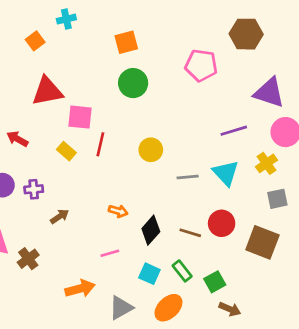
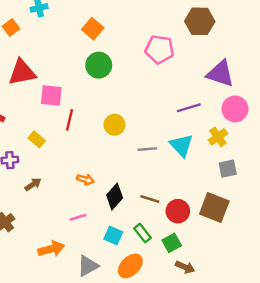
orange square: (126, 42) -> (93, 29), turned -35
yellow rectangle: (66, 151) -> (37, 139), moved
red circle: (222, 223) -> (178, 211), moved

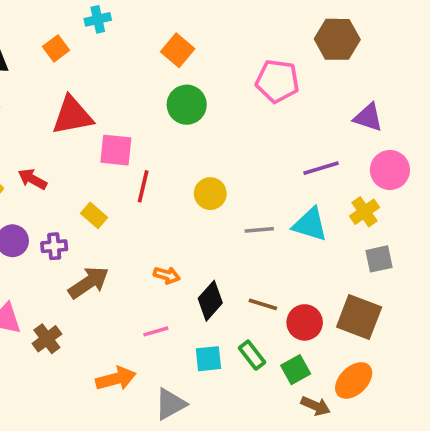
purple triangle: (220, 74) -> (368, 117), size x0.7
cyan triangle: (181, 145) -> (310, 224), turned -30
brown arrow: (33, 184) -> (89, 282), size x1.6
cyan square: (113, 236) -> (208, 359), turned -30
orange ellipse: (130, 266) -> (354, 380), moved

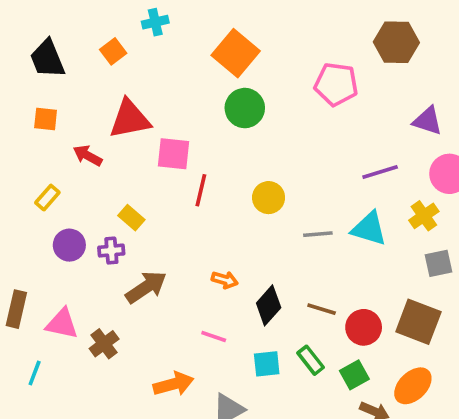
orange square: (178, 50) -> (236, 53), size x1.4
red arrow: (32, 179) -> (88, 156), moved
yellow rectangle: (94, 215) -> (131, 218), moved
pink line: (156, 331) -> (214, 336), turned 35

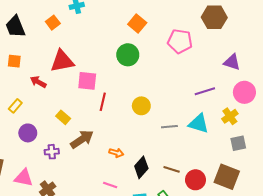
orange square: (236, 53) -> (137, 24), moved, size x0.7
purple cross: (111, 251) -> (52, 152), moved
brown arrow: (146, 287) -> (82, 139), moved

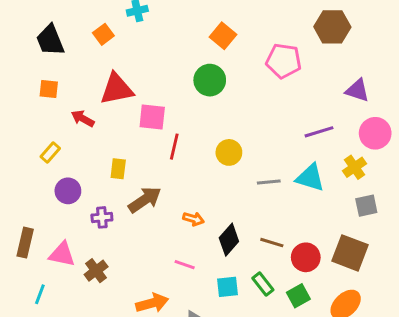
yellow rectangle: (63, 117) -> (118, 169), turned 56

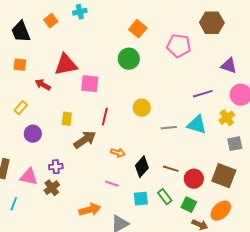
orange square: (103, 34) -> (51, 21), moved
red line: (174, 147) -> (105, 117), moved
purple cross: (102, 217) -> (56, 167), moved
green square: (298, 296) -> (189, 205), turned -35

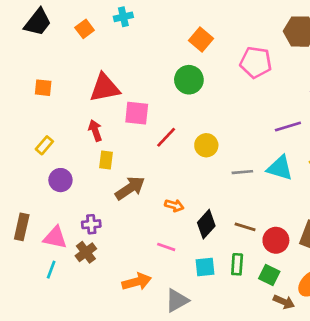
black trapezoid: (21, 32) -> (38, 22), moved, turned -120
red arrow: (43, 85) -> (95, 131), moved, turned 42
red line: (105, 117) -> (166, 137), moved, turned 30
green rectangle: (165, 197) -> (237, 264), turned 42
cyan line: (14, 204) -> (51, 270), moved

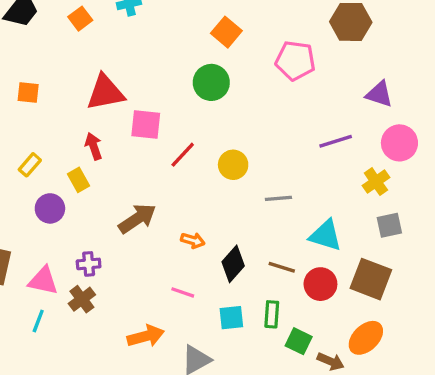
yellow rectangle: (106, 160) -> (79, 180), moved, turned -36
cyan triangle: (280, 168) -> (326, 235), moved
green square: (269, 275) -> (299, 341), moved

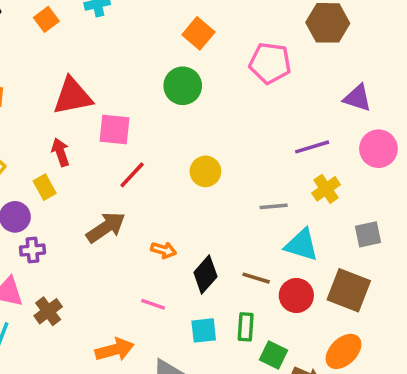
red line: (183, 155) -> (132, 175), moved
yellow cross: (376, 182) -> (326, 189), moved
gray line: (278, 198) -> (274, 206), moved
purple cross: (89, 264) -> (32, 250), moved

